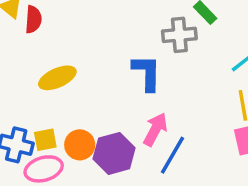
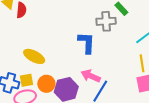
yellow ellipse: (57, 78) -> (34, 56), moved, turned 50
pink arrow: (155, 129) -> (91, 76), turned -96

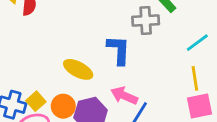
yellow ellipse: (34, 56) -> (78, 69), moved
yellow square: (27, 80) -> (36, 101), turned -32

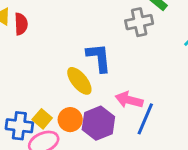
blue L-shape: (119, 50) -> (99, 58), moved
yellow ellipse: (78, 69) -> (79, 81), turned 32

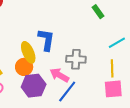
gray cross: (139, 22) -> (76, 59), moved
orange circle: (70, 120) -> (24, 67), moved

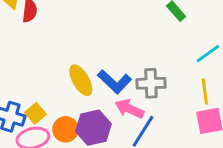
blue L-shape: (46, 40) -> (114, 82), moved, turned 130
orange circle: (24, 67) -> (66, 129), moved

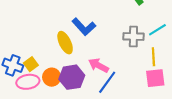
blue L-shape: (114, 82) -> (84, 27), moved
gray cross: (151, 83) -> (133, 37), moved

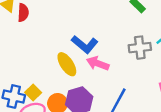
pink arrow: (98, 65) -> (98, 63), moved

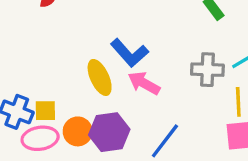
yellow square: (33, 93) -> (45, 111), turned 35

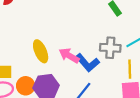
blue L-shape: (129, 53) -> (87, 63), moved

